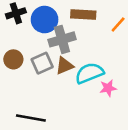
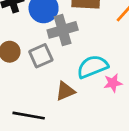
brown triangle: (64, 66) -> (65, 91), moved

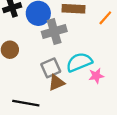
gray square: (41, 56) -> (51, 68), moved

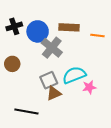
orange line: (105, 18) -> (97, 36), turned 56
gray cross: (54, 32) -> (52, 48), turned -35

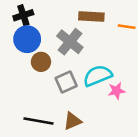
blue circle: (38, 31) -> (27, 39), moved
brown circle: (12, 64) -> (41, 62), moved
brown triangle: (54, 93) -> (72, 121), moved

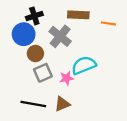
black cross: (23, 15) -> (34, 16), moved
gray square: (66, 82) -> (43, 73), moved
pink star: (117, 91) -> (67, 78), moved

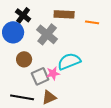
black cross: (34, 16) -> (23, 15), turned -35
brown circle: (35, 54) -> (24, 59), moved
gray square: (43, 73) -> (40, 76), moved

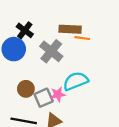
orange line: (92, 22) -> (82, 38), moved
brown circle: (24, 59) -> (26, 89), moved

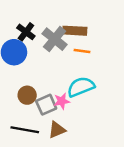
orange line: (82, 38) -> (82, 51), moved
gray cross: (51, 51) -> (55, 39), moved

